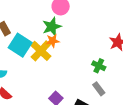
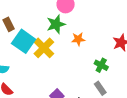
orange star: (53, 41) -> (78, 39), moved

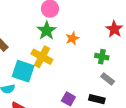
cyan square: (24, 41) -> (23, 71), moved

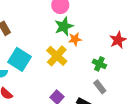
green star: (47, 31) -> (64, 26), moved
yellow cross: (42, 57) -> (57, 56), moved

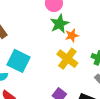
yellow cross: (57, 56) -> (67, 59), moved

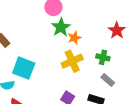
yellow cross: (67, 59) -> (72, 61), turned 35

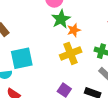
cyan square: (24, 68) -> (22, 58), turned -35

